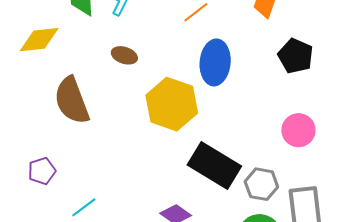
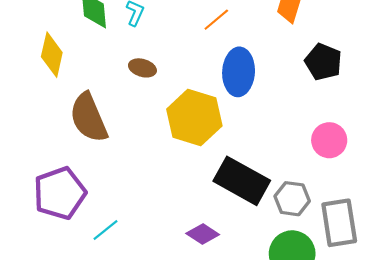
yellow diamond: (39, 40) -> (52, 55), turned -69
purple pentagon: (42, 171) -> (60, 193), size x1.8

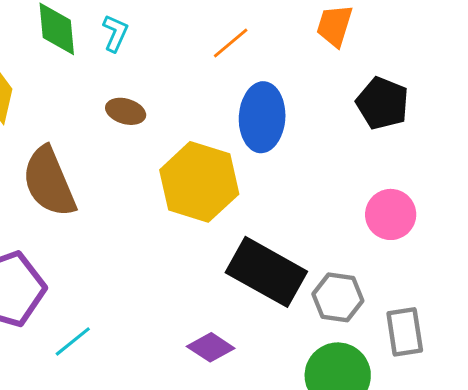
gray rectangle: (339, 223) -> (405, 332), size x0.7

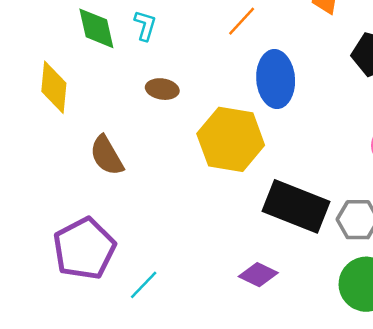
brown semicircle: (49, 182) -> (107, 156), size x0.7

